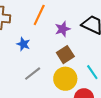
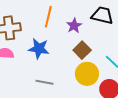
blue star: (23, 44) -> (39, 49), size x1.5
gray line: (33, 74) -> (45, 82), moved, turned 60

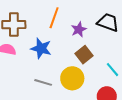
yellow circle: (87, 74) -> (72, 78), moved

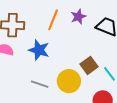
purple star: (79, 29) -> (78, 17), moved
brown square: (84, 55) -> (89, 65), moved

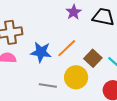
orange line: (53, 20) -> (67, 48), moved, turned 35

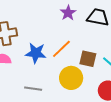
brown square: (93, 58) -> (88, 59), turned -30
gray line: (48, 86) -> (33, 89), moved

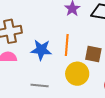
orange line: (61, 49) -> (67, 45), turned -40

